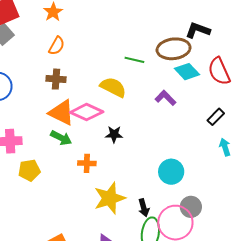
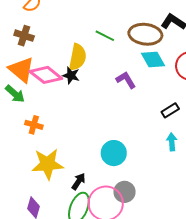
yellow semicircle: (113, 87) -> (78, 57), turned 60
black star: (114, 134) -> (71, 75), moved
black arrow: (144, 208) -> (79, 181), turned -144

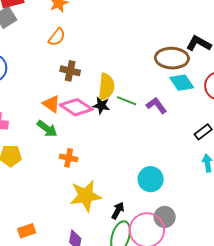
brown cross: (24, 36) -> (70, 71), moved
green line: (105, 36) -> (127, 101), moved
orange triangle: (21, 70) -> (51, 104), size x0.7

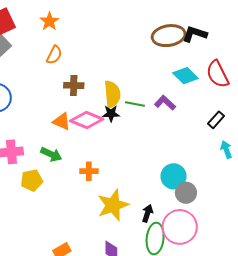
brown ellipse: (172, 58) -> (169, 36), moved
green arrow: (47, 129) -> (51, 154), moved
gray circle: (165, 217) -> (186, 193), moved

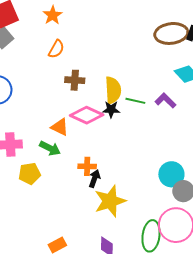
orange triangle: (62, 122) -> (60, 127), moved
black arrow: (147, 213) -> (94, 179), moved

